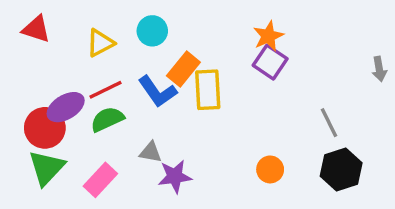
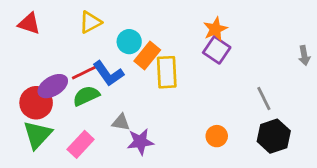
cyan circle: (152, 31) -> (129, 42), moved
yellow triangle: (100, 43) -> (90, 22), moved
blue L-shape: (157, 92) -> (108, 74), moved

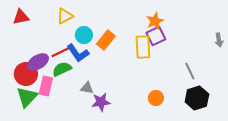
red triangle: (29, 24) -> (21, 17), turned -30
cyan circle: (129, 42) -> (84, 35), moved
purple square: (217, 50) -> (156, 36), turned 30
yellow rectangle: (167, 72) -> (143, 47), moved
pink rectangle: (81, 144) -> (46, 86), moved, turned -30

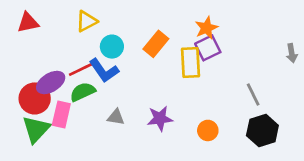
orange rectangle: (106, 40) -> (156, 44), moved
purple star: (101, 102) -> (160, 118), moved

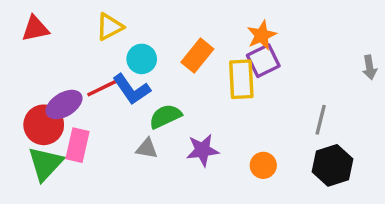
green semicircle: (83, 92) -> (165, 116), moved
gray line: (253, 94) -> (321, 120), turned 40

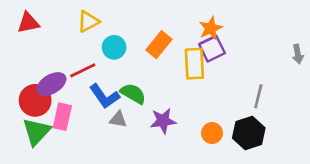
blue L-shape: (132, 89) -> (105, 96), moved
green semicircle: (165, 116) -> (133, 94), turned 55
black hexagon: (332, 165) -> (249, 133), moved

